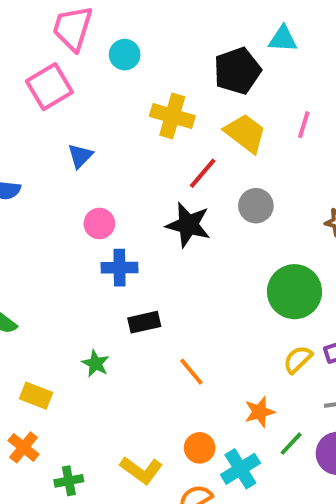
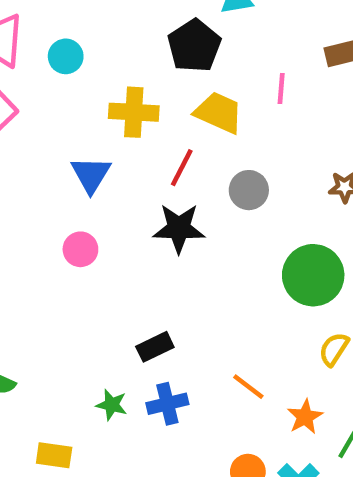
blue triangle: (80, 156) -> (91, 175), moved, size x1.4
blue cross: (119, 268) -> (167, 404), moved
orange line: (191, 372) -> (248, 387), moved

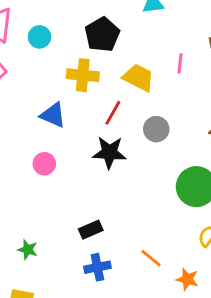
black pentagon: (194, 46) -> (102, 35), moved
blue triangle: (91, 175) -> (53, 115), turned -40
green star: (112, 405) -> (28, 250), moved
orange star: (305, 417) -> (187, 279), turned -30

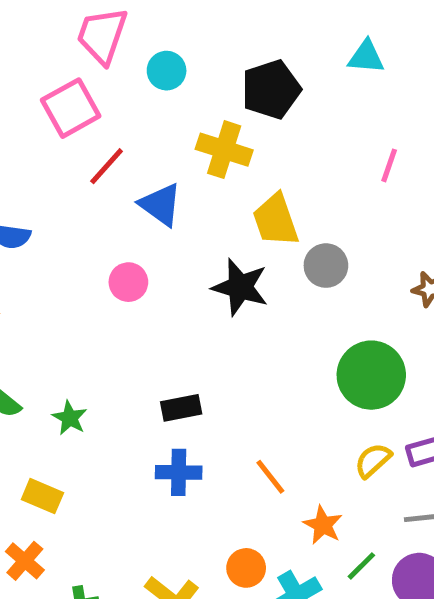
yellow trapezoid: (138, 78) -> (276, 220), moved, turned -148
red line: (113, 113) -> (107, 166), moved

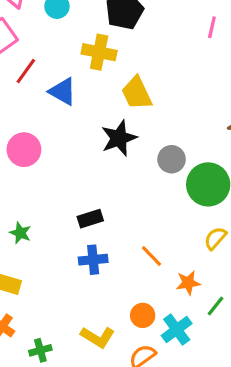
pink line: (389, 165) -> (212, 27), moved
gray circle: (326, 266) -> (172, 159), moved
pink circle: (128, 282) -> (24, 150), moved, size x1.4
black star: (240, 287) -> (119, 138), turned -30
orange star: (323, 525) -> (188, 283), turned -30

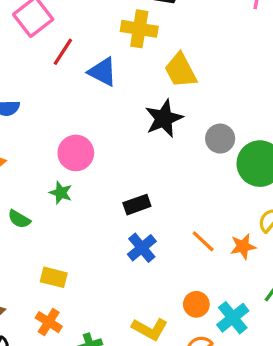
pink circle: (24, 150) -> (76, 153), moved
green star: (20, 233) -> (61, 193), moved
blue cross: (93, 260) -> (142, 248), turned -32
orange star: (188, 283) -> (243, 246), moved

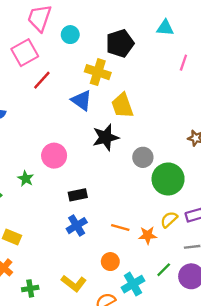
blue triangle: (103, 72) -> (82, 100), moved
pink circle: (76, 153) -> (54, 156), moved
orange line: (203, 241) -> (120, 227), turned -36
orange circle: (196, 304) -> (110, 262), moved

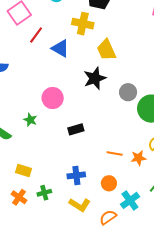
blue triangle: (82, 100) -> (60, 48), moved
blue cross: (77, 226) -> (76, 175), moved, turned 30
green cross: (30, 288) -> (44, 193), moved

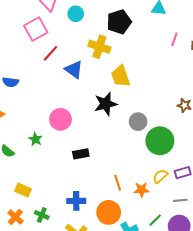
orange line: (115, 154) -> (118, 183), turned 56
orange circle: (109, 183) -> (109, 212), size x1.5
green cross: (44, 193) -> (42, 215), turned 32

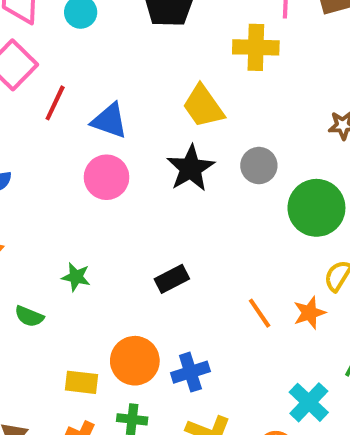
yellow cross: (99, 47) -> (256, 47), moved
pink circle: (60, 119) -> (107, 177), moved
gray circle: (138, 122) -> (259, 166), moved
orange circle: (109, 212) -> (135, 361), moved

